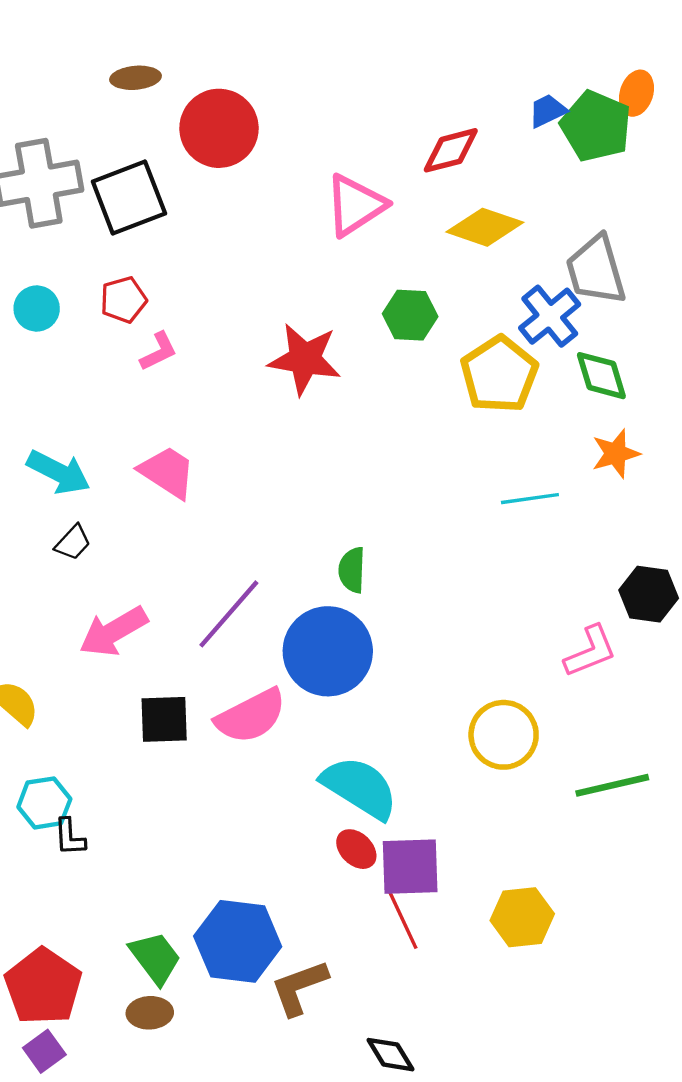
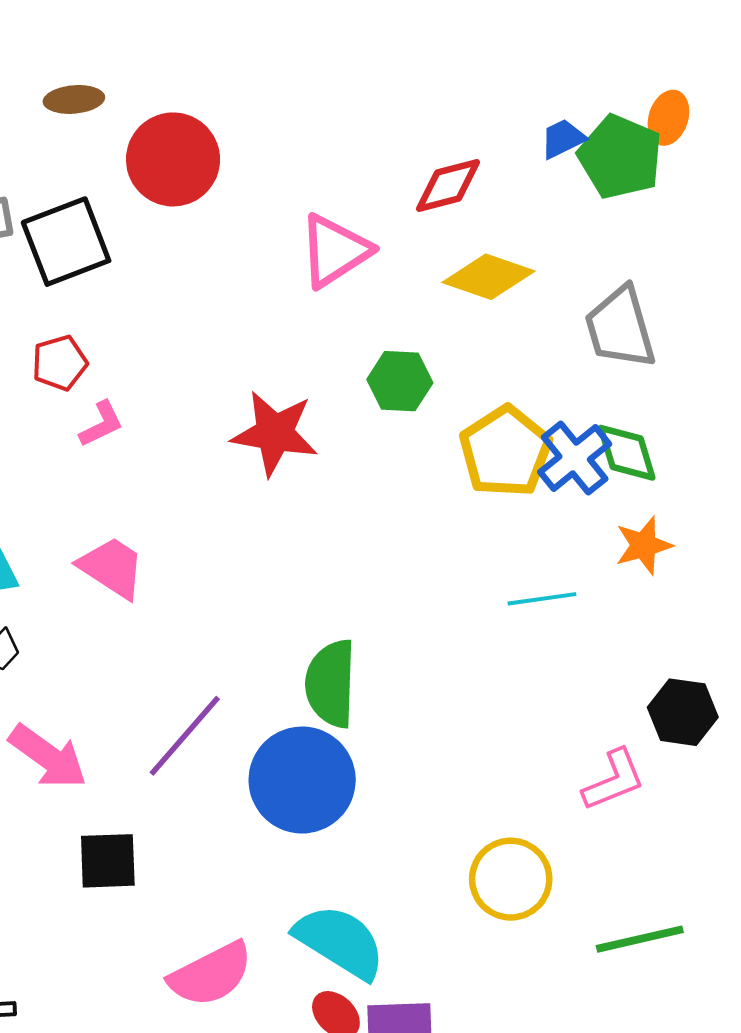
blue cross: (550, 316) -> (575, 458), moved
green semicircle: (352, 570) -> (331, 684), size x1.6
pink arrow: (114, 632) -> (48, 757), turned -114
pink semicircle: (251, 716) -> (211, 974), moved

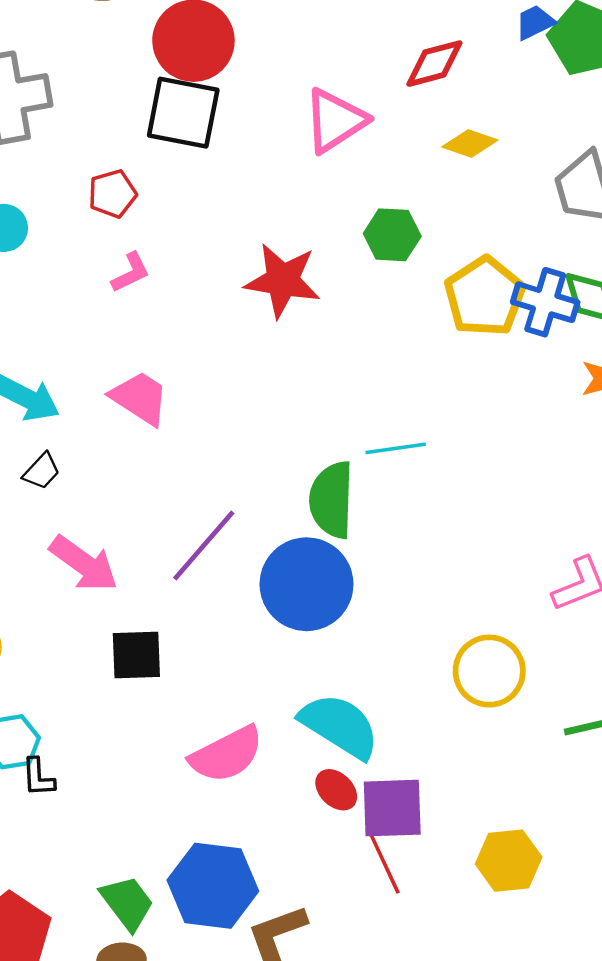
black square: (66, 242) -> (183, 113), moved, turned 32
yellow diamond: (489, 277) -> (470, 143), size x0.7
red pentagon: (60, 363) -> (112, 194), moved
blue cross: (575, 458) -> (545, 302), turned -34
cyan line: (542, 599) -> (396, 448), moved

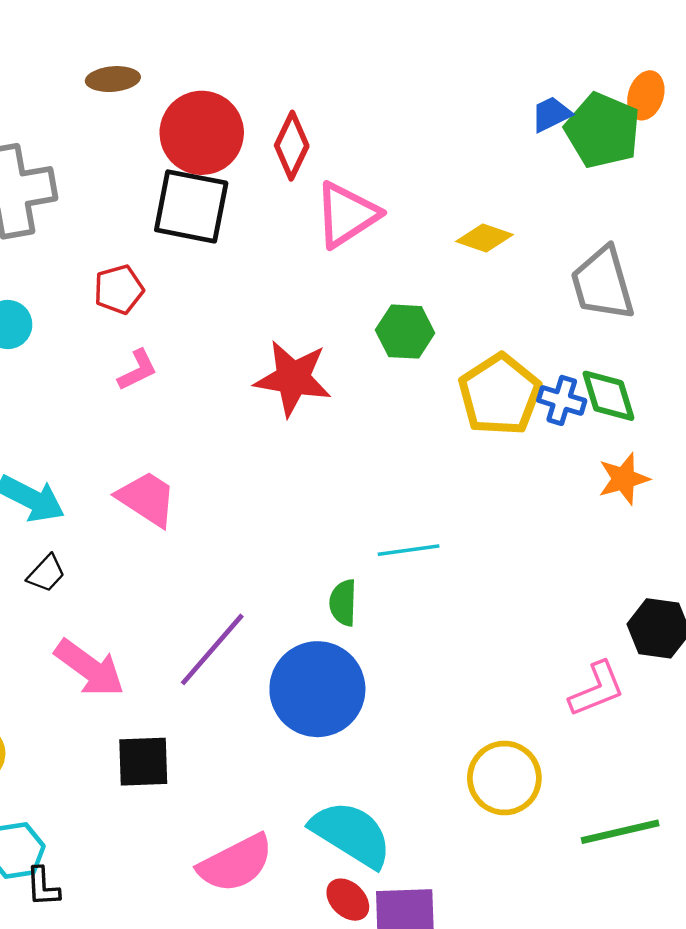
red diamond: (434, 64) -> (292, 146), moved, turned -50
blue cross: (545, 302) -> (562, 400), size x0.7
green semicircle: (332, 500) -> (343, 603), size x0.6

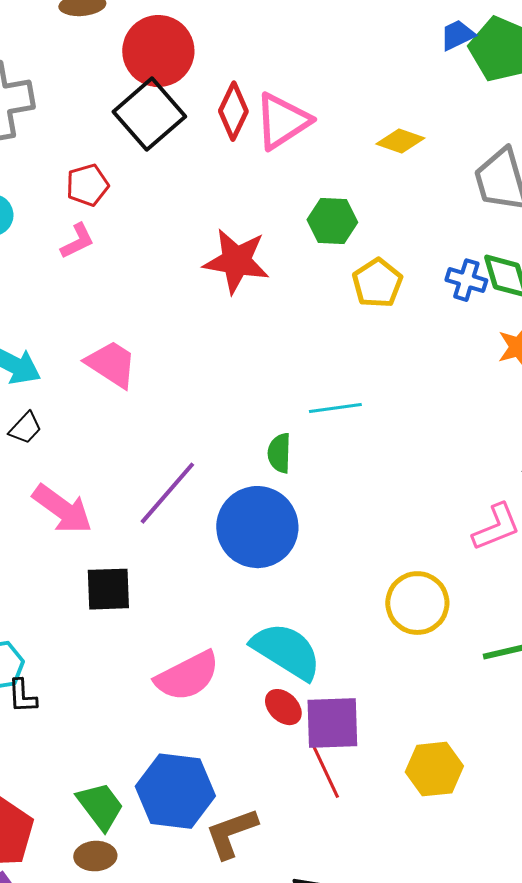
red diamond: (292, 146) -> (233, 111), moved
black square: (191, 206) -> (149, 114), turned 38
pink L-shape: (137, 370) -> (77, 241), moved
yellow pentagon: (500, 395) -> (377, 283), moved, size x0.7

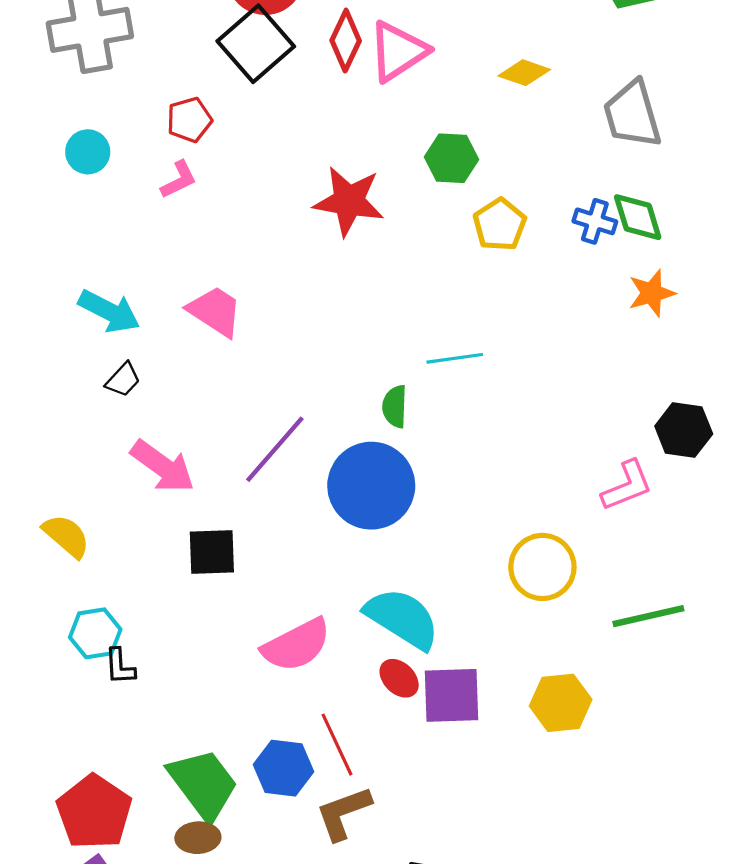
red line: (324, 769) -> (337, 745), moved
yellow hexagon: (434, 769) -> (561, 703), moved
blue hexagon: (175, 791) -> (284, 768), size x0.7
green trapezoid: (100, 806) -> (203, 784), size x1.4

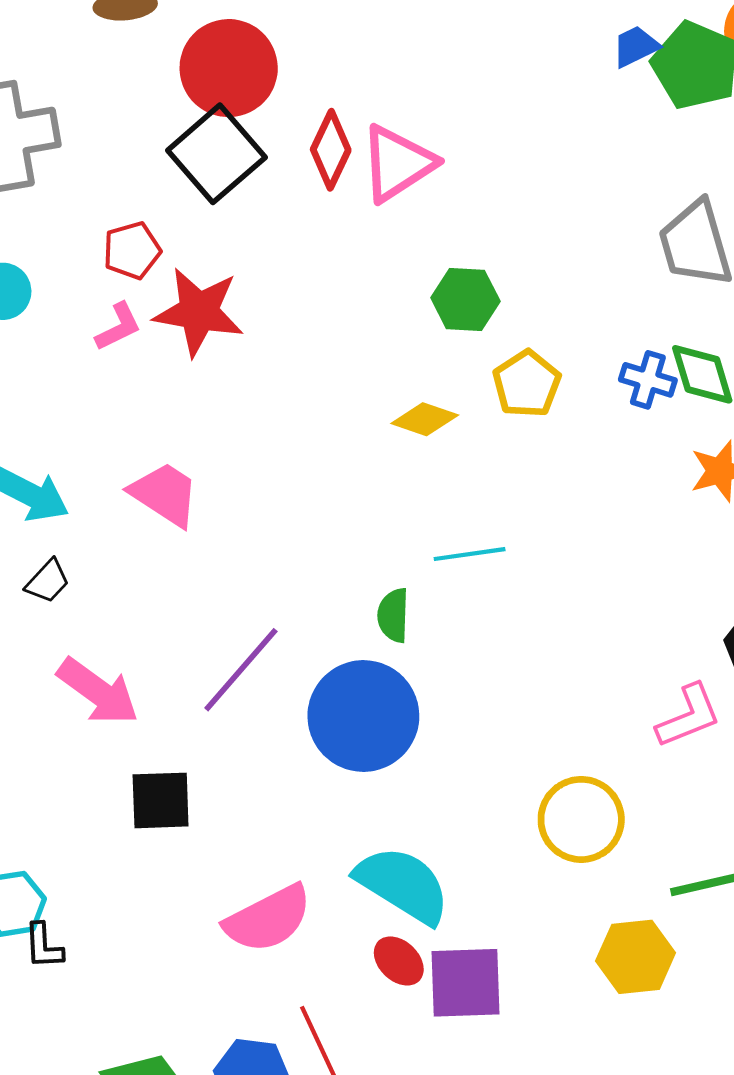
yellow diamond: (524, 73) -> (425, 419), moved
red star: (349, 201) -> (199, 312), moved
yellow hexagon: (561, 703) -> (636, 957), moved

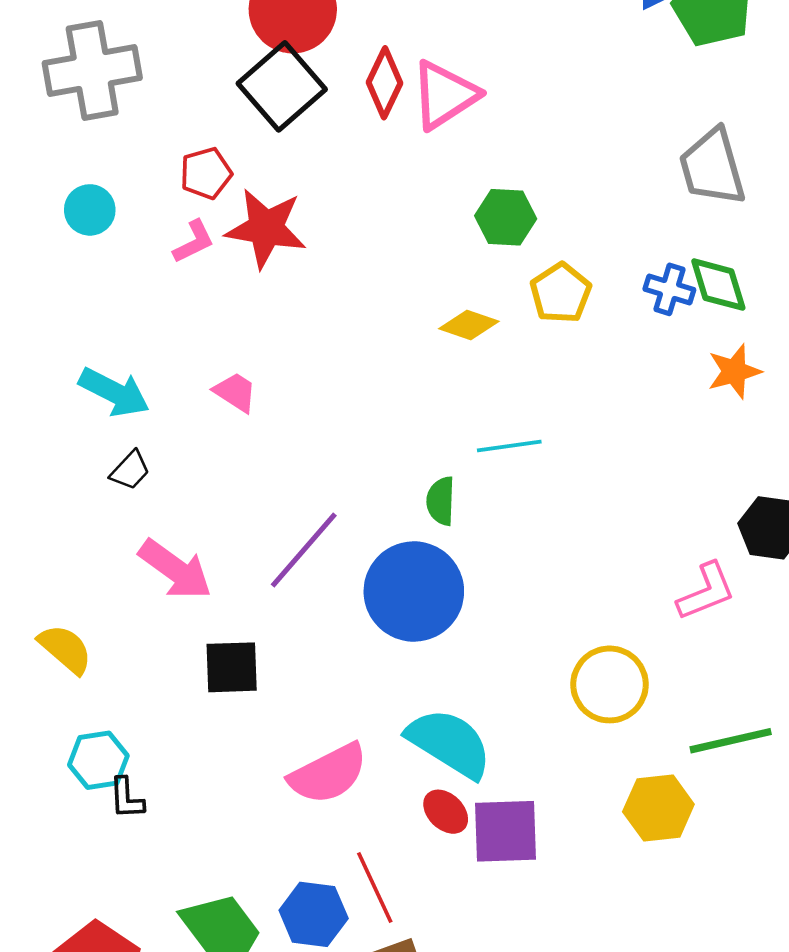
pink trapezoid: (165, 494) -> (235, 392), size x0.7

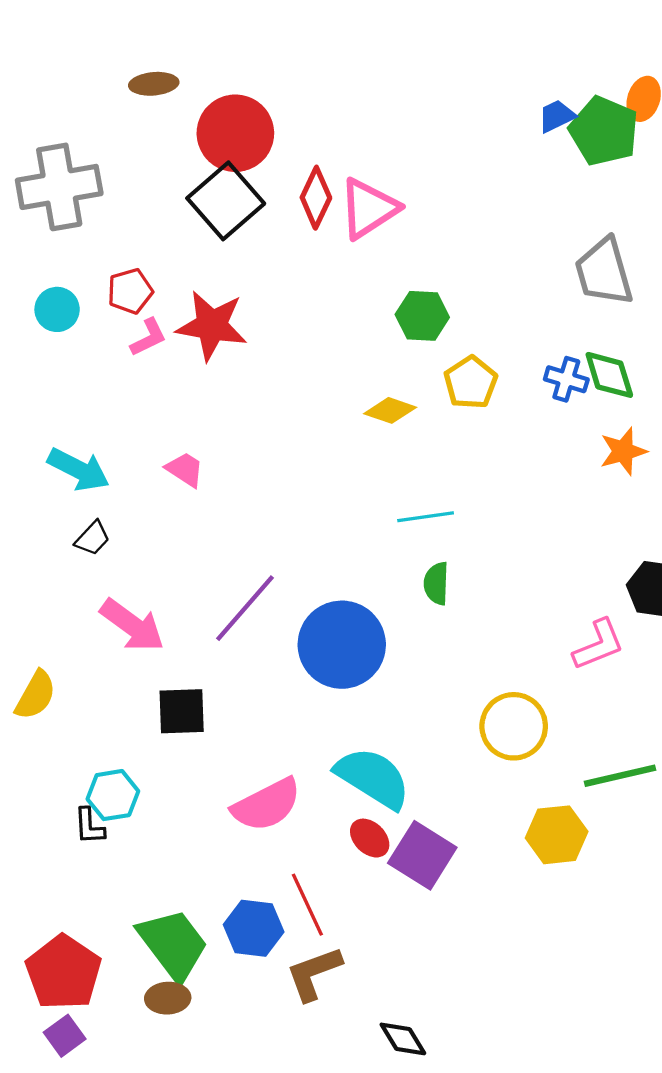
red pentagon: (206, 173) -> (130, 291), moved
green semicircle: (441, 501) -> (436, 583), moved
yellow semicircle: (65, 649) -> (36, 695), turned 78
cyan hexagon: (98, 760) -> (113, 795), moved
purple square: (506, 831) -> (422, 855), turned 34

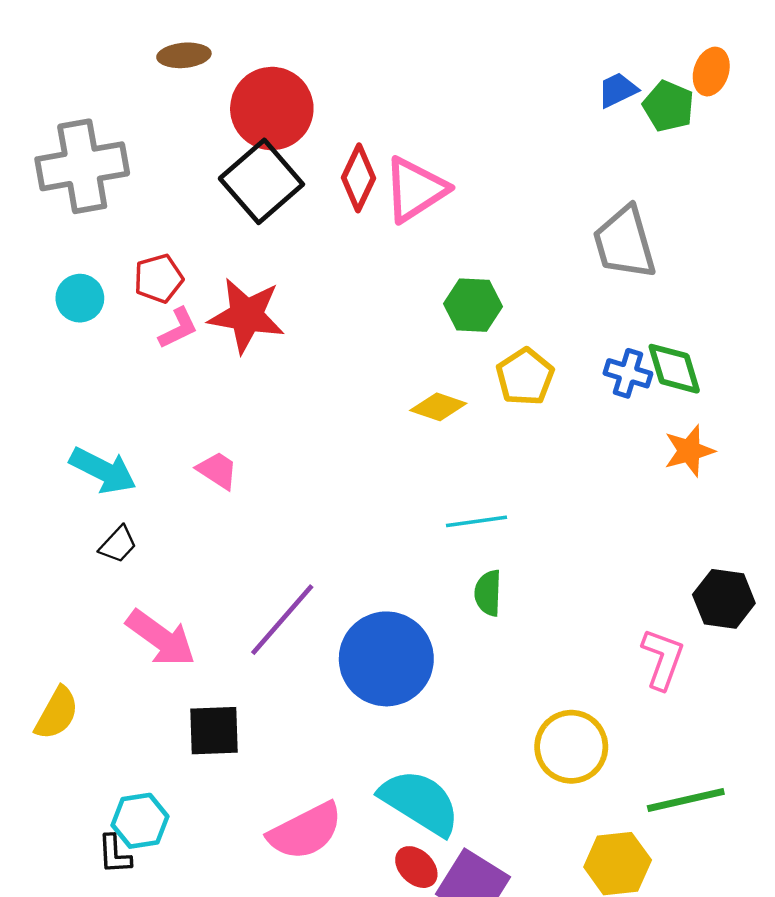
green pentagon: (604, 131) -> (668, 106), size x0.7
gray trapezoid: (604, 272) -> (624, 243), moved
pink L-shape: (599, 645) -> (663, 659), turned -48

